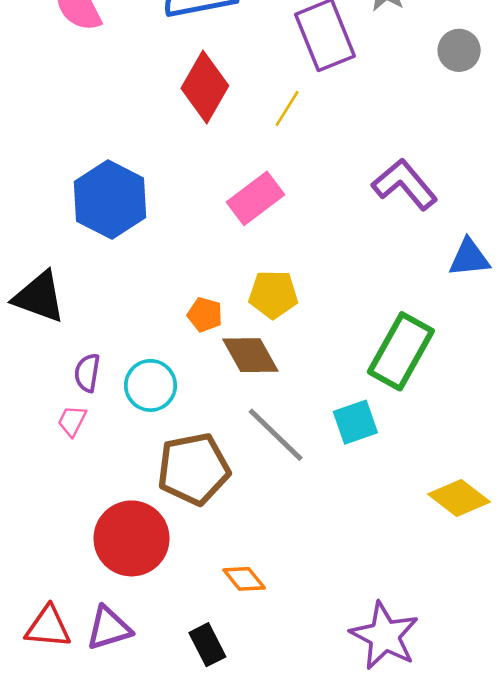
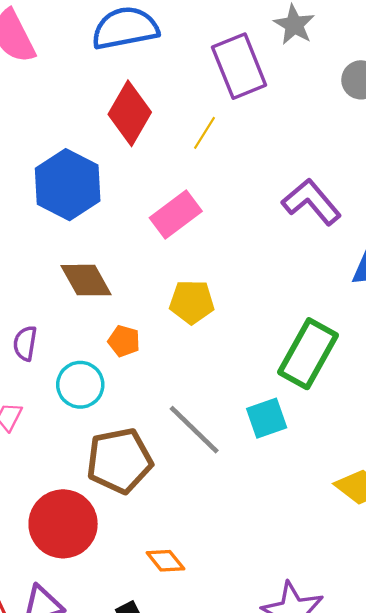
blue hexagon: (110, 200) -> (68, 185), moved
orange pentagon: (205, 315) -> (124, 341), moved
brown diamond: (250, 355) -> (86, 280), moved
purple semicircle: (87, 373) -> (25, 343), moved

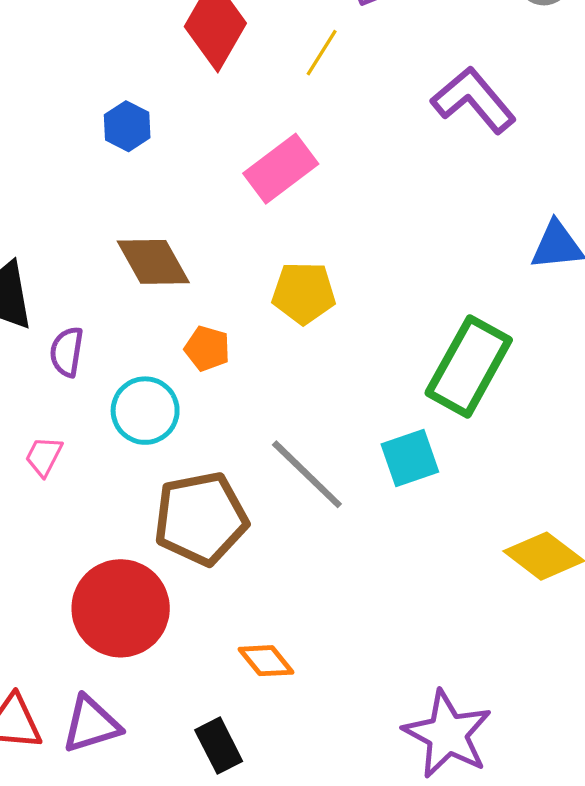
blue hexagon: (68, 185) -> (127, 126), size x0.5
purple L-shape: (311, 202) -> (474, 100), moved

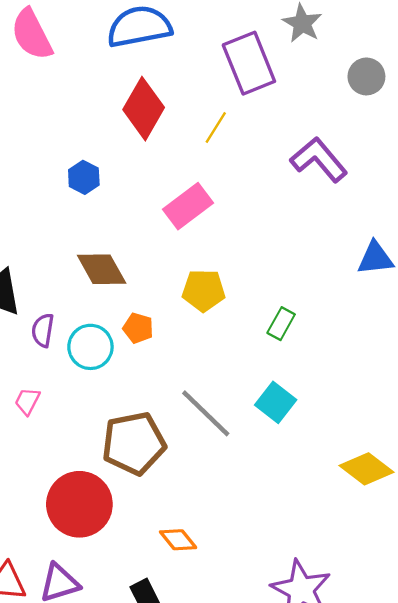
green rectangle: (469, 366) -> (281, 324), moved, size x0.5
cyan circle: (145, 411) -> (90, 347), moved
cyan square: (410, 458) -> (276, 402), turned -33

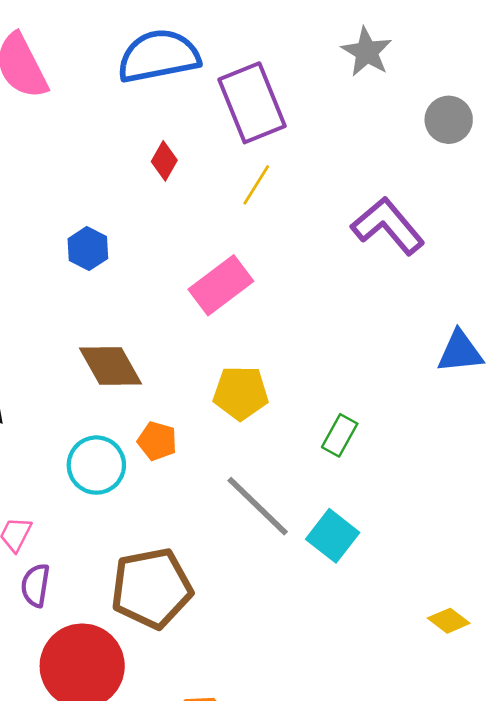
purple rectangle: (249, 63) -> (252, 103), moved
red diamond: (144, 109) -> (164, 161), size x0.5
purple semicircle: (43, 330) -> (35, 585), moved
gray line: (206, 413) -> (258, 506), moved
yellow diamond: (366, 469) -> (449, 621), size x0.6

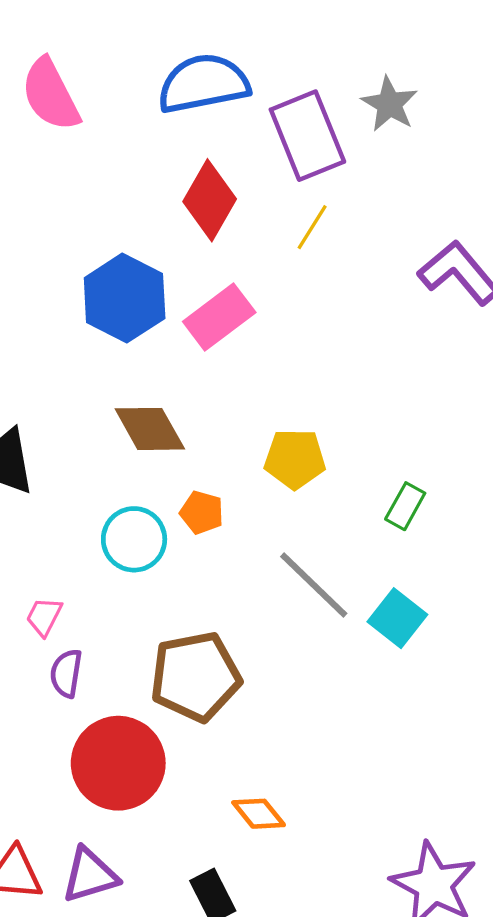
gray star: (367, 52) -> (389, 104), moved
red diamond: (164, 161) -> (210, 200), size x1.8
blue hexagon: (88, 249) -> (125, 298), size x1.8
pink rectangle: (221, 285) -> (219, 317), moved

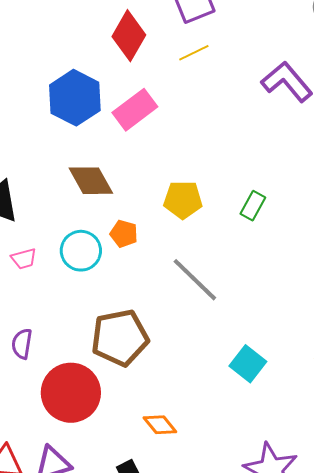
yellow line: (312, 227) -> (194, 53), turned 32
green rectangle: (405, 506) -> (253, 206), moved
pink trapezoid: (44, 617) -> (24, 259), moved, turned -132
cyan square: (397, 618) -> (248, 364), moved
purple semicircle: (66, 673) -> (22, 344), moved

